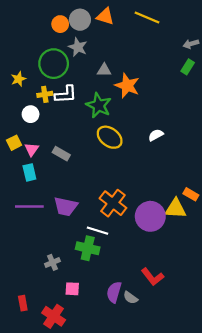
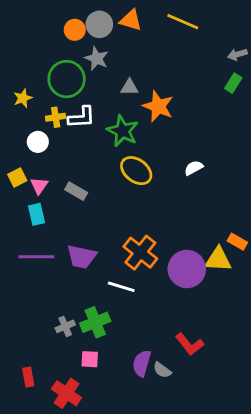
green cross: (88, 248) -> (95, 322), moved, turned -35

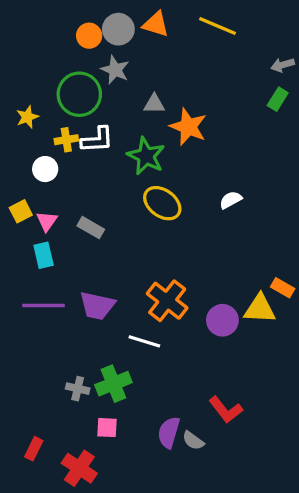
purple circle: (187, 269) -> (222, 320), size x0.7
gray cross: (65, 326) -> (78, 389), turned 36
red rectangle: (28, 377) -> (34, 449), turned 36

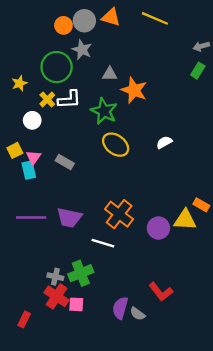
yellow cross: (66, 140) -> (47, 99), turned -35
cyan rectangle: (44, 255) -> (29, 170), moved
red cross: (79, 468) -> (57, 296), moved

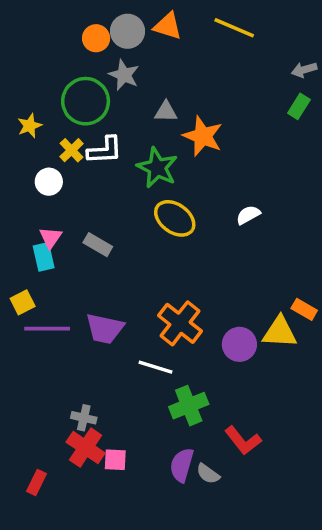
yellow square: (15, 150) -> (23, 302), moved
green cross: (81, 273) -> (189, 406), moved

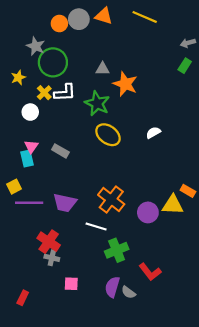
gray star: (124, 75) -> (36, 46), moved
red cross: (86, 448) -> (49, 242), moved

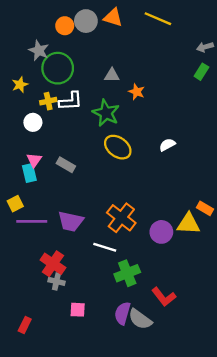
orange star: (125, 84) -> (137, 92), size x0.6
yellow cross: (44, 93) -> (48, 101), turned 32
gray semicircle: (128, 292) -> (140, 319), size x1.5

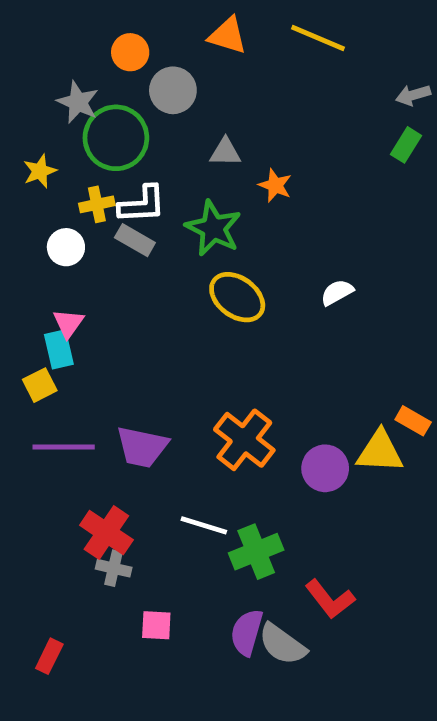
gray circle: (86, 21) -> (173, 90), moved
gray rectangle: (66, 165) -> (135, 240), moved
yellow square: (15, 204) -> (40, 385), moved
white line: (105, 247) -> (204, 525), moved

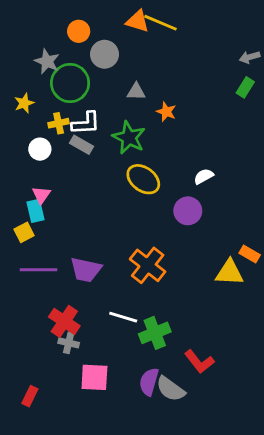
yellow line: (318, 38) -> (161, 23), moved
purple circle: (325, 468) -> (188, 211), moved
pink square: (156, 625) -> (94, 377), size x1.5

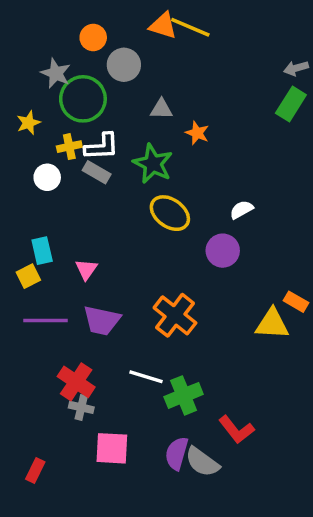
green rectangle: (245, 87) -> (291, 104), size x1.4
pink triangle: (41, 195) -> (86, 269), moved

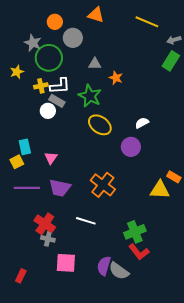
yellow line: (190, 27) -> (147, 22), moved
white circle: (47, 177) -> (48, 111), moved
green cross: (184, 395) -> (135, 232), moved

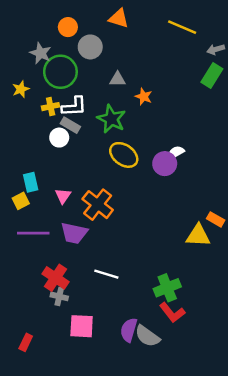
purple circle: (131, 147) -> (165, 164), moved
orange cross: (103, 185) -> (98, 205), moved

